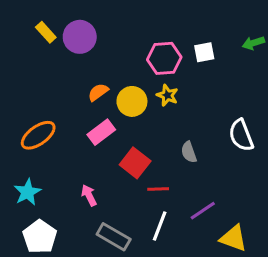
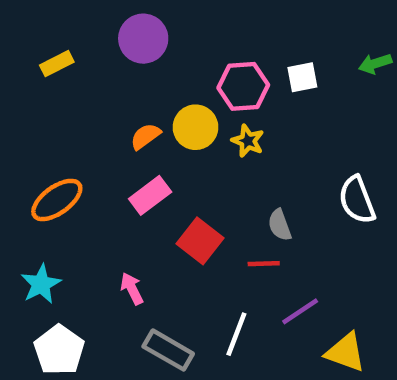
yellow rectangle: (46, 32) -> (57, 64), moved, turned -75
purple circle: (80, 37) -> (143, 39), moved
yellow circle: (132, 101) -> (195, 127), moved
red line: (158, 189) -> (264, 264), moved

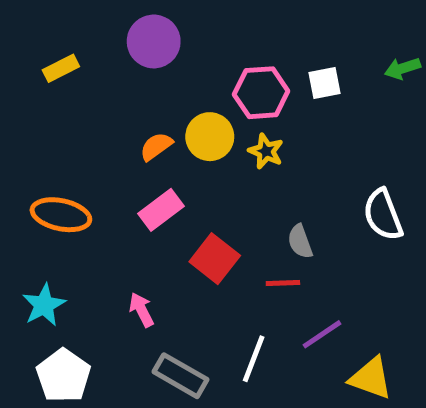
orange ellipse: (57, 200) -> (61, 215), turned 48

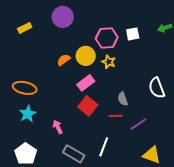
pink rectangle: (161, 210) -> (86, 83), moved
cyan star: (44, 305) -> (28, 114), moved
purple line: (322, 334) -> (139, 124), moved

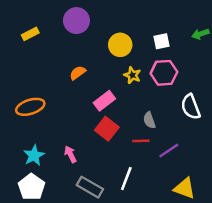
pink hexagon: (107, 38) -> (164, 73), moved
yellow circle: (86, 56) -> (120, 45), moved
orange ellipse: (25, 88) -> (30, 107), turned -30
cyan star: (28, 114) -> (34, 155), moved

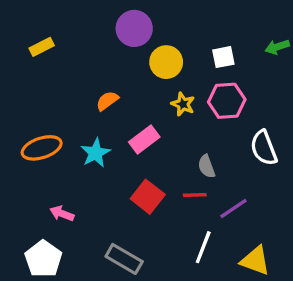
purple circle: (76, 21) -> (134, 28), moved
red square: (107, 129) -> (148, 197), moved
pink arrow: (70, 154) -> (62, 213), moved, turned -42
cyan star: (34, 155) -> (95, 153), moved
white line: (126, 179) -> (203, 247), moved

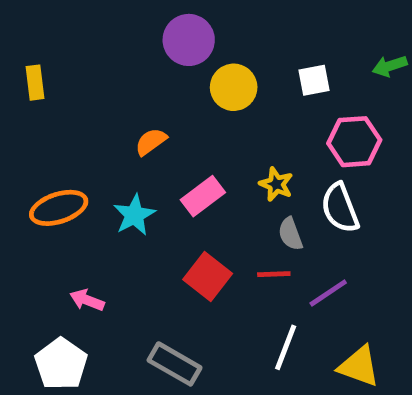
yellow rectangle: (42, 47) -> (35, 83), moved, turned -70
pink hexagon: (227, 101) -> (354, 142), moved
yellow star: (183, 104) -> (276, 184), moved
white semicircle: (264, 148) -> (340, 208), moved

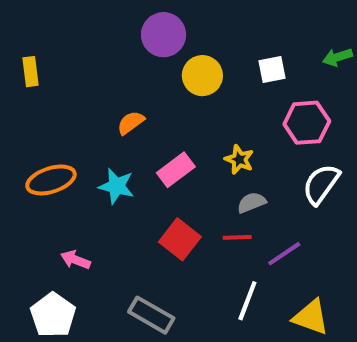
white semicircle: (340, 208) -> (321, 184), moved, turned 57
cyan star: (134, 215) -> (116, 186), turned -30
gray semicircle: (290, 234) -> (252, 203), turned 88

